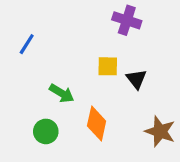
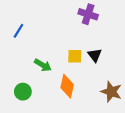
yellow square: (108, 66) -> (75, 56), moved
green circle: (46, 131) -> (23, 92), moved

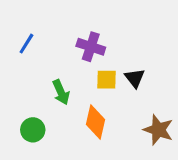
purple cross: (88, 14) -> (91, 47), moved
green arrow: (43, 65) -> (61, 92), turned 35

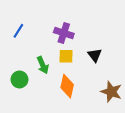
yellow square: (106, 80) -> (66, 56), moved
green circle: (33, 130) -> (20, 79), moved

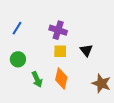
green arrow: (43, 65) -> (37, 79), moved
green circle: (20, 79) -> (18, 59), moved

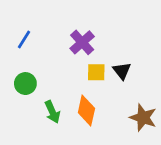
purple cross: (58, 30) -> (82, 42), turned 30
yellow square: (60, 51) -> (96, 72), moved

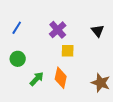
black triangle: (122, 71) -> (98, 31), moved
green arrow: (52, 112) -> (37, 79), turned -112

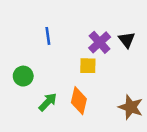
blue line: (17, 28) -> (48, 36), moved, turned -40
purple cross: (58, 30) -> (100, 42), moved

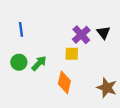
blue line: (48, 36) -> (21, 29), moved
green arrow: (48, 102) -> (39, 63), moved

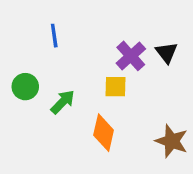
blue line: (21, 29) -> (54, 36), moved
green circle: (19, 62) -> (25, 87), moved

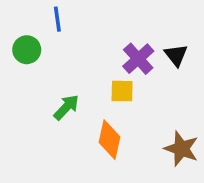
blue line: (54, 36) -> (57, 19), moved
green circle: (25, 87) -> (27, 50), moved

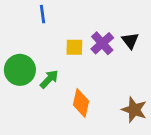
green circle: (27, 50) -> (20, 70), moved, size x1.5
yellow square: (122, 91) -> (74, 47), moved

